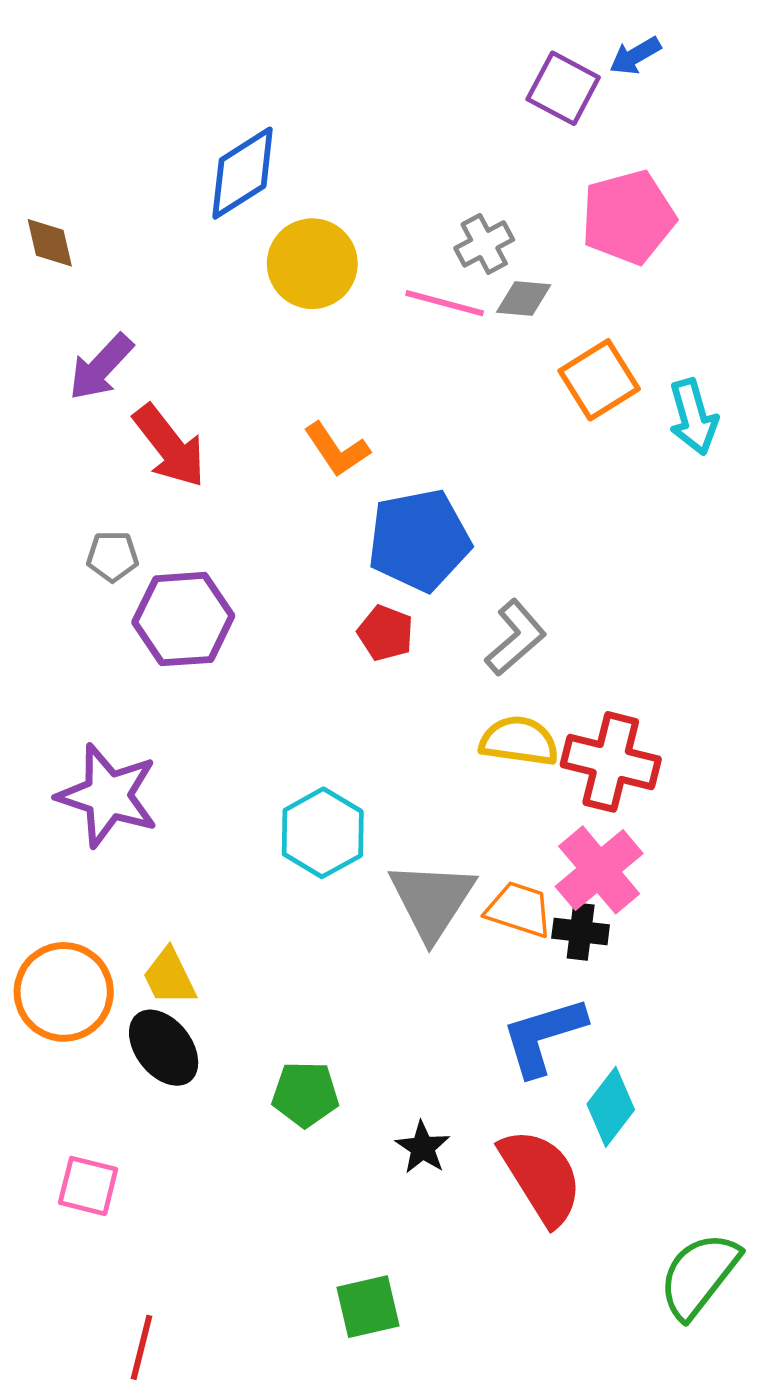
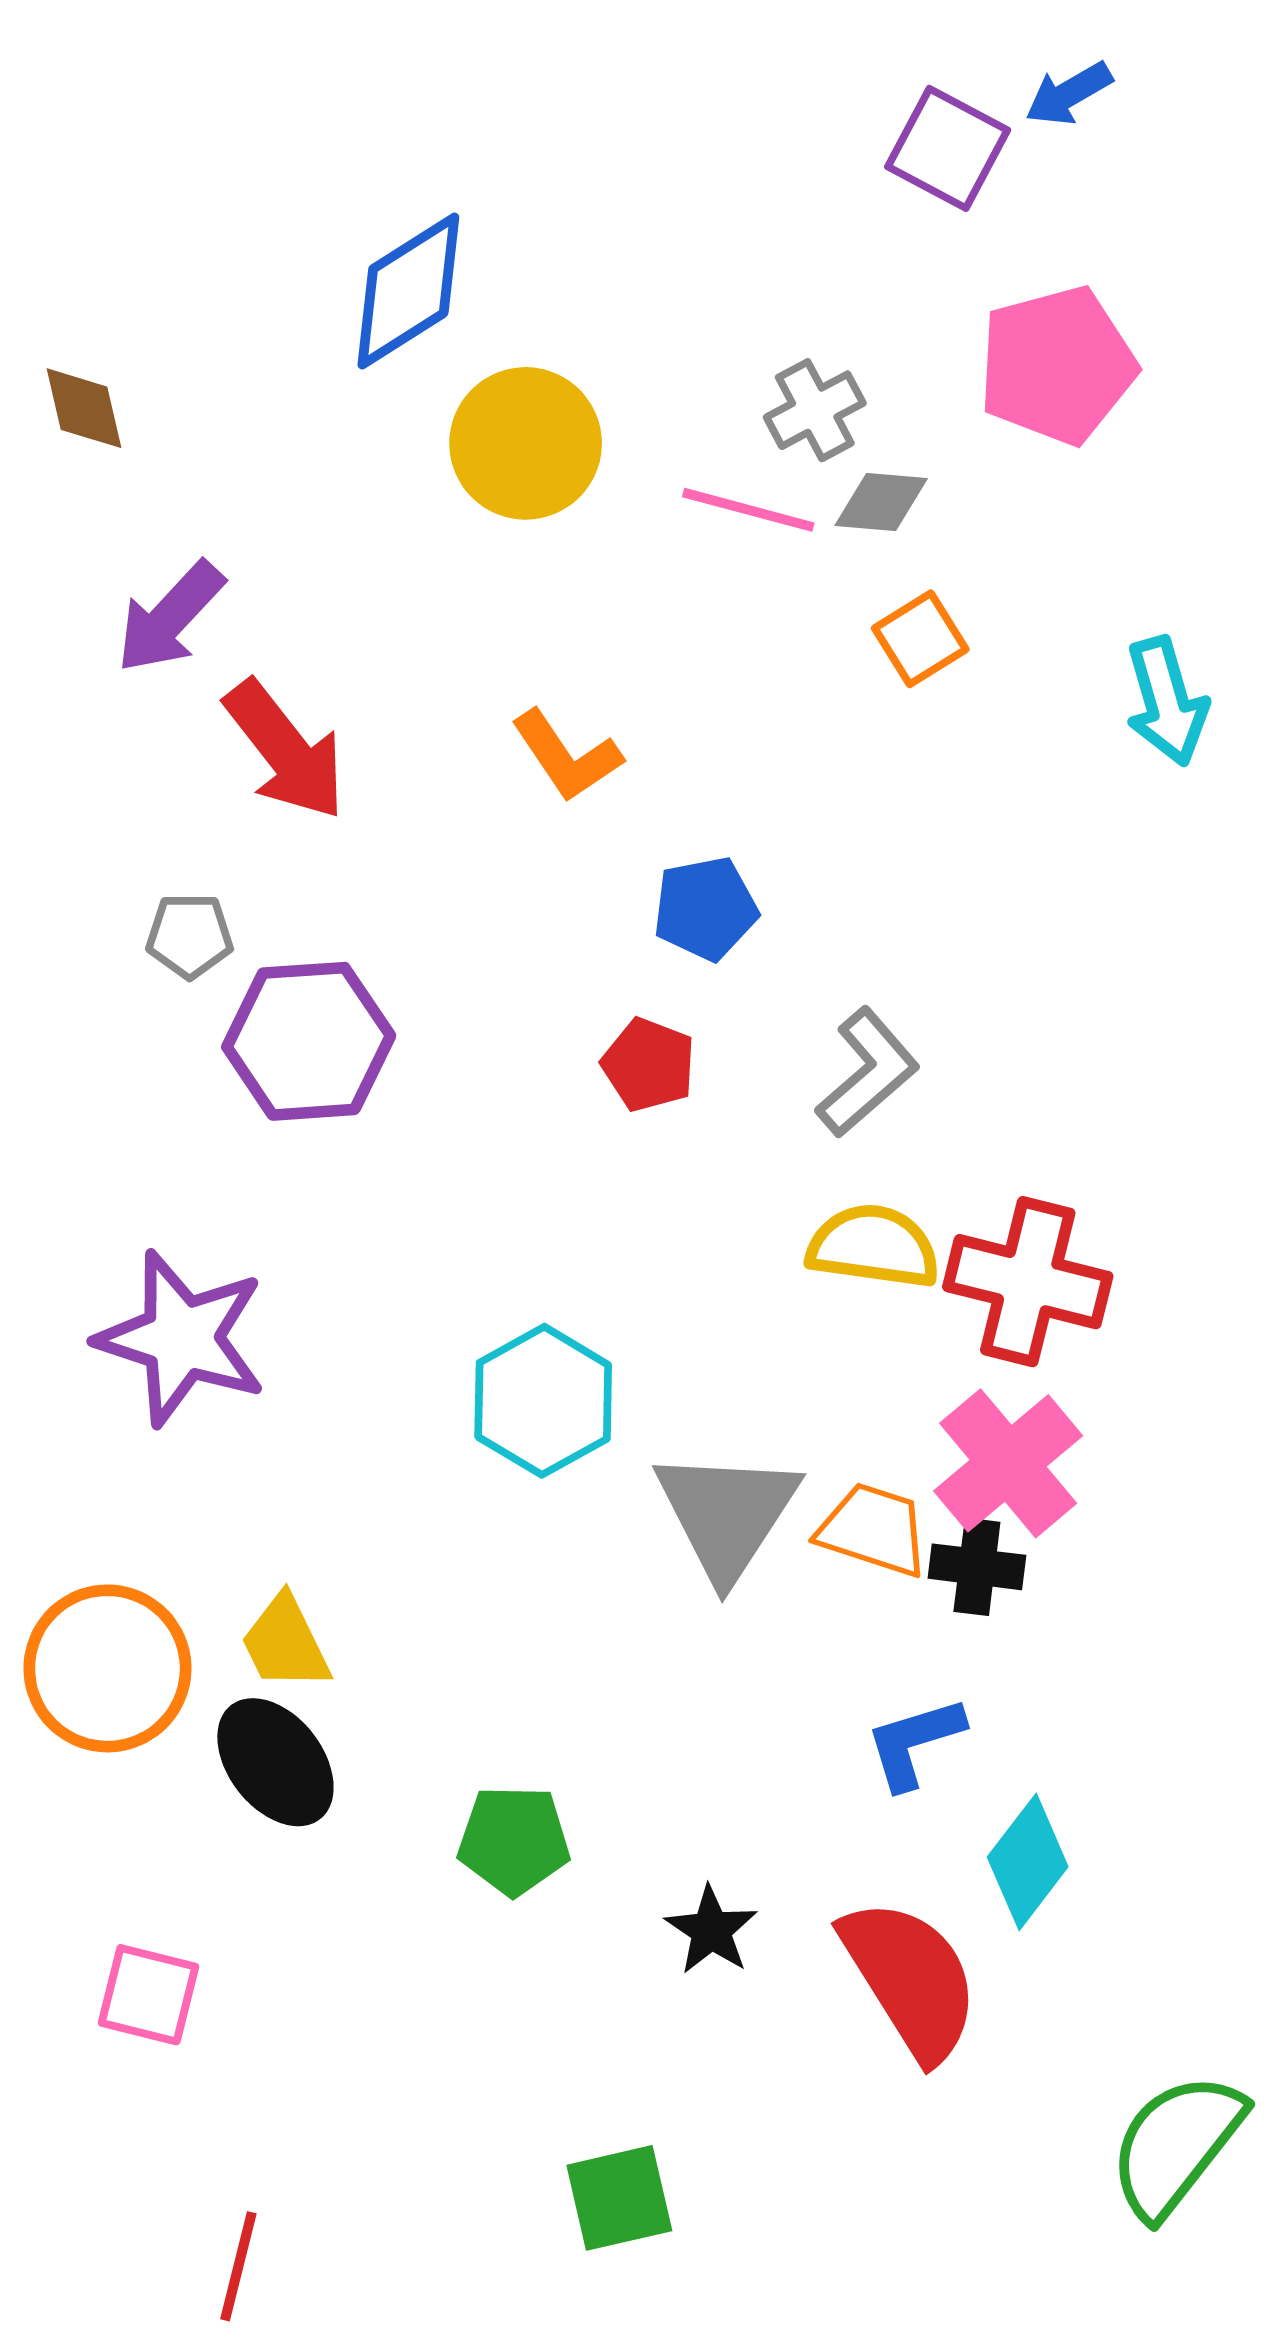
orange square: (599, 380) -> (920, 639), moved, size x0.7
blue pentagon: (419, 540) -> (705, 908), size x0.6
blue L-shape: (543, 1036) -> (914, 1743), size x0.7

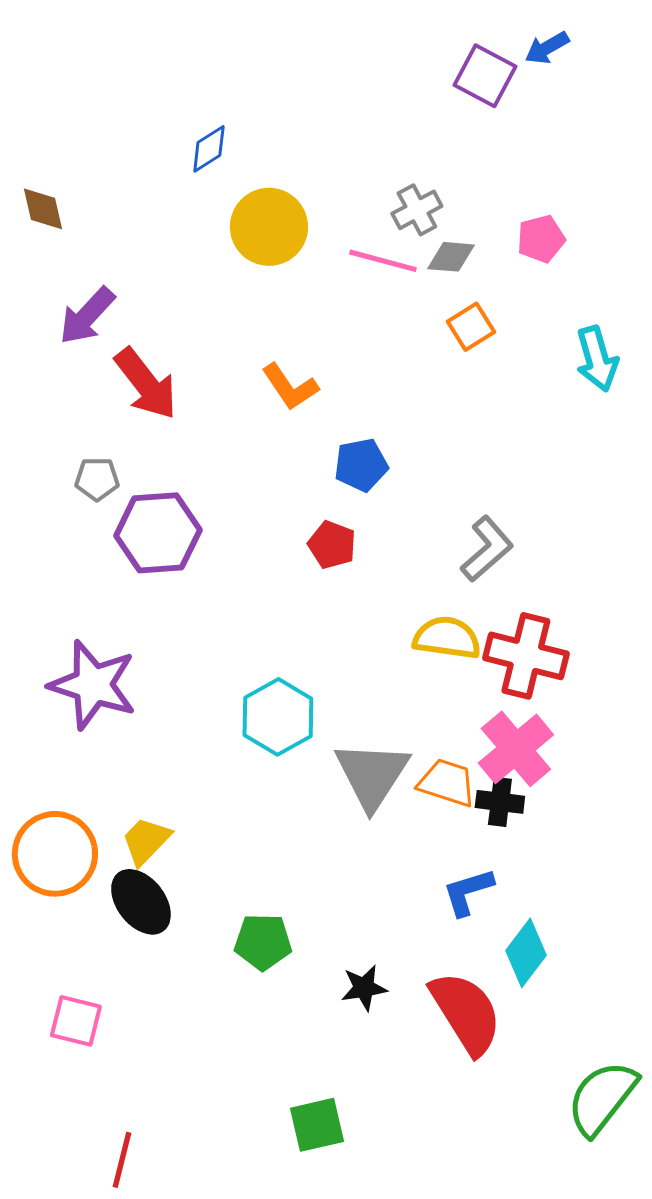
blue diamond: (408, 291) -> (209, 149), size x0.6
pink pentagon: (1057, 365) -> (541, 239), moved, size x0.6
gray L-shape: (867, 1073) -> (487, 549), moved
yellow trapezoid: (285, 1643) -> (146, 841), turned 70
black star: (711, 1930) -> (364, 988), turned 30

